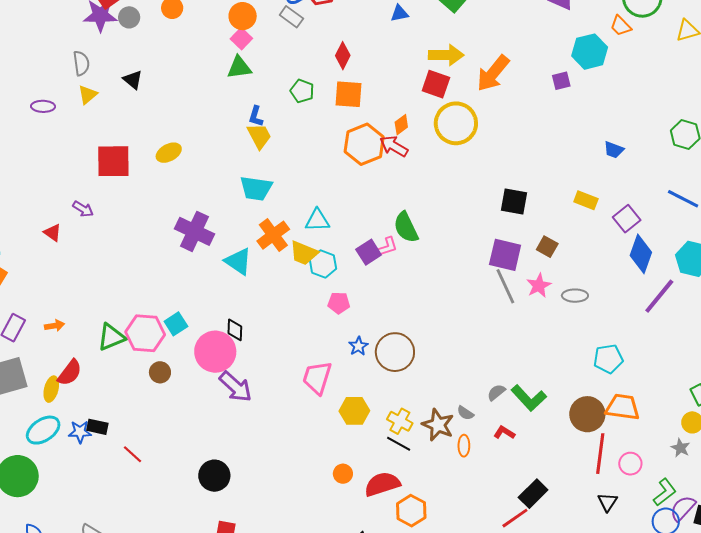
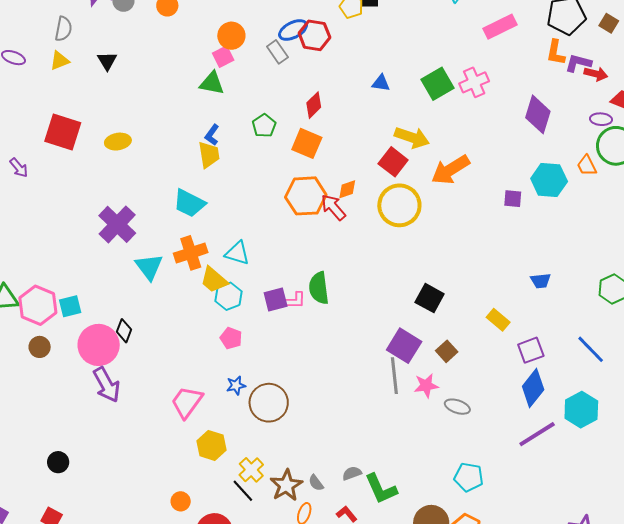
blue trapezoid: (614, 150) -> (541, 281), turned -45
black circle: (214, 476) -> (58, 462), size x0.7

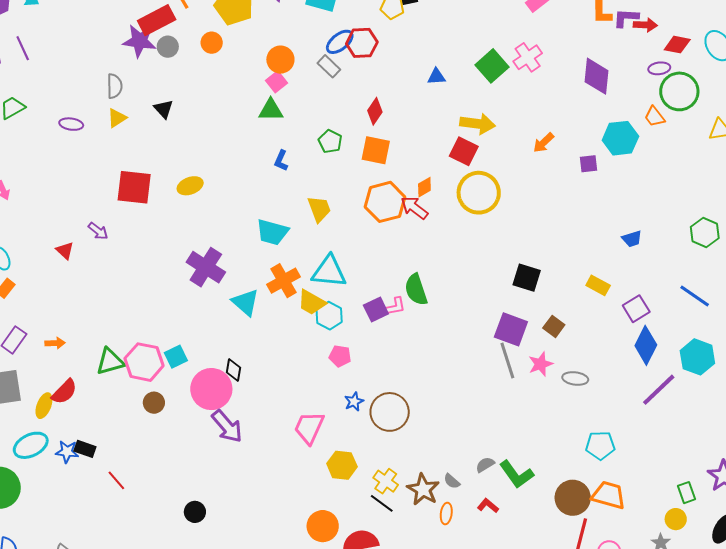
yellow trapezoid: (209, 155) -> (319, 209), moved
orange arrow: (450, 170) -> (544, 143), moved, size x0.6
cyan triangle: (237, 253) -> (329, 272), size x1.4
orange circle: (181, 501) -> (323, 526), size x1.6

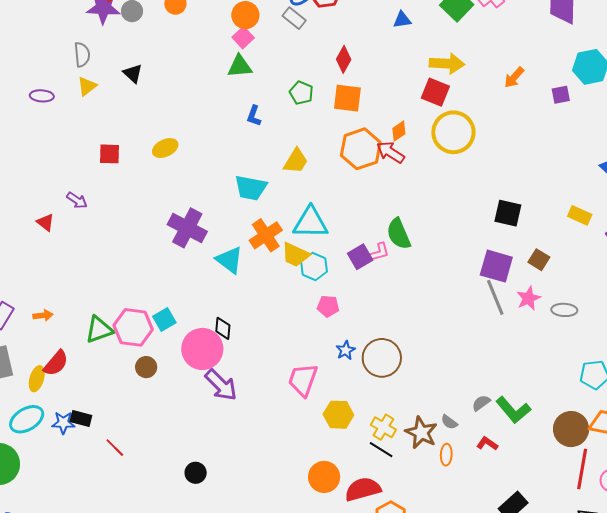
red square: (134, 187) -> (109, 154), size x0.6
yellow trapezoid: (319, 209) -> (296, 161), turned 56

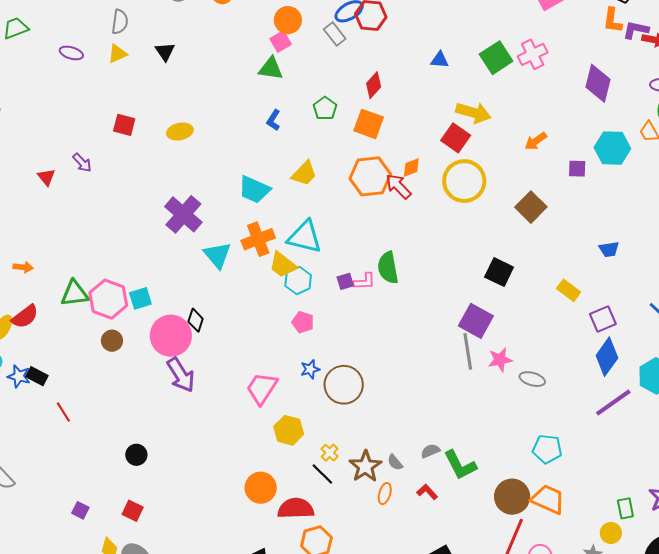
purple square: (360, 257) -> (345, 281), size x0.7
brown square: (539, 260) -> (531, 207), moved, size x1.4
yellow cross: (383, 427) -> (330, 453), size x0.7

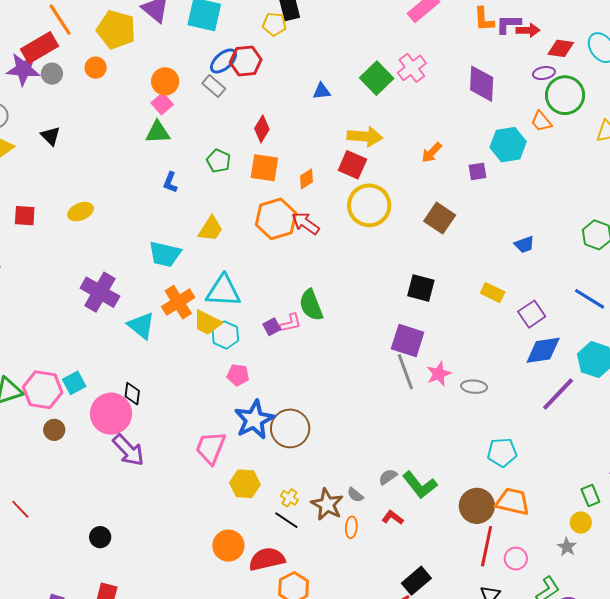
orange diamond: (411, 168) -> (307, 179), moved
blue diamond: (607, 357) -> (543, 350), turned 57
blue star: (310, 369) -> (254, 420), size x2.0

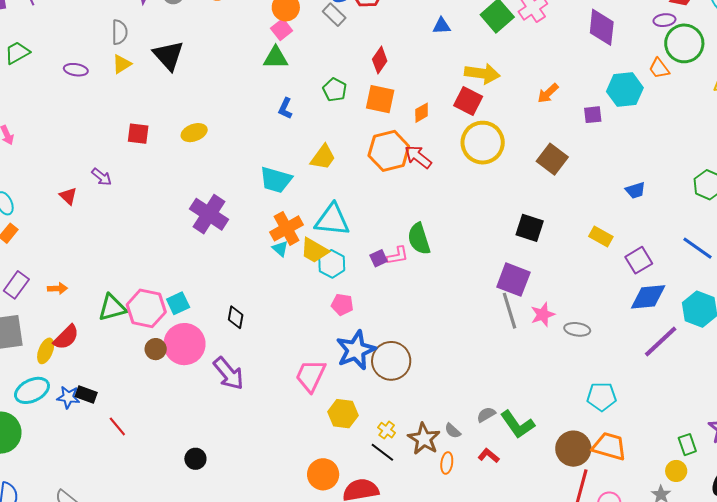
black triangle: (51, 136) -> (168, 55), size x1.6
cyan triangle: (141, 326) -> (280, 249), moved, size x0.6
pink circle: (111, 414) -> (184, 344), moved

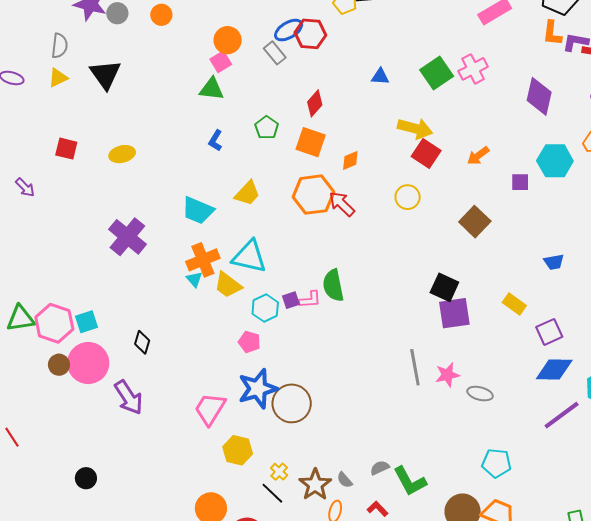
red square: (468, 101) -> (426, 153), moved
yellow circle: (483, 143) -> (408, 197), size x0.6
cyan hexagon: (332, 264) -> (265, 308), moved
purple square: (513, 280) -> (454, 313), moved, turned -36

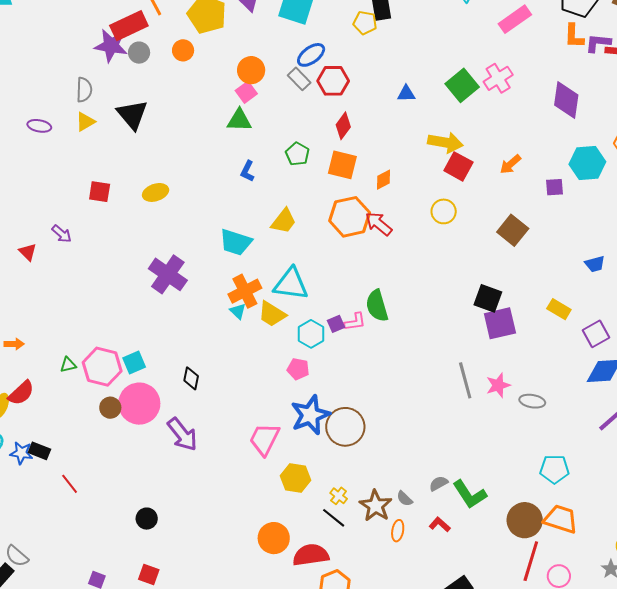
red hexagon: (310, 34) -> (333, 81), moved
green triangle: (21, 318) -> (68, 365), size x0.6

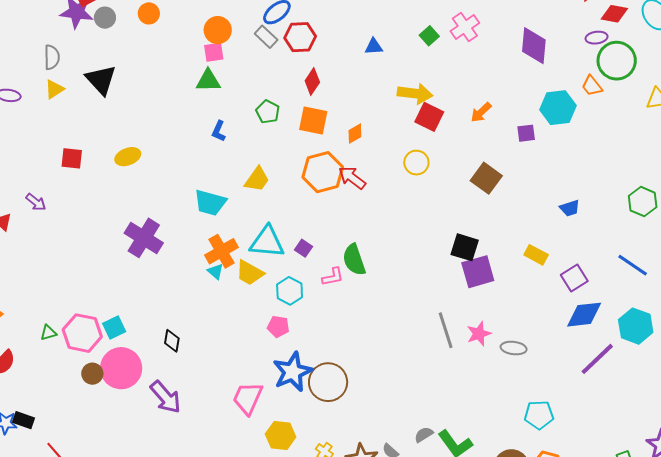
green square: (462, 85) -> (429, 36), size x0.6
pink square: (246, 92) -> (214, 52), turned 30
purple square: (336, 324) -> (303, 248), moved, turned -30

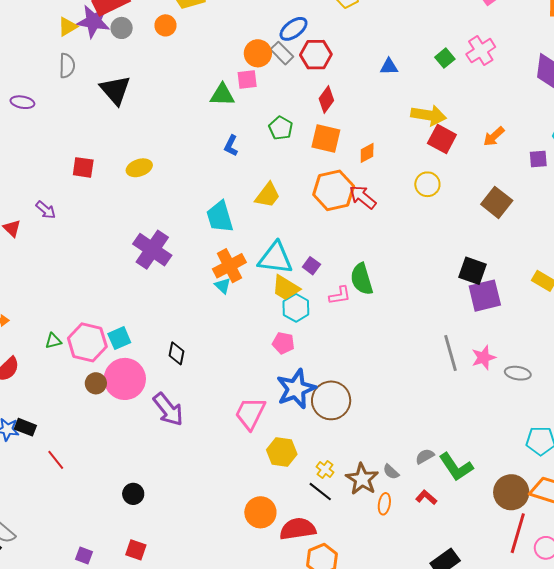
orange circle: (218, 30) -> (258, 53), moved
pink square: (214, 52) -> (247, 79), moved
yellow triangle: (54, 89) -> (68, 27), moved
cyan trapezoid: (210, 203) -> (220, 217), turned 56
yellow trapezoid: (250, 273) -> (286, 288), moved

